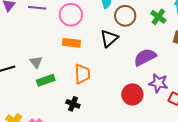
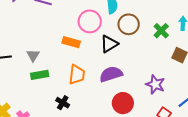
pink circle: (71, 15) -> (90, 21), moved
purple semicircle: (145, 57) -> (111, 74), moved
purple star: (158, 83) -> (155, 84), moved

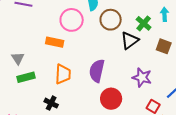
black triangle: (109, 44) -> (130, 41), moved
purple semicircle: (111, 74) -> (97, 71), turned -55

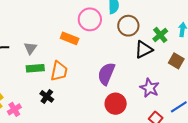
orange trapezoid: (63, 74) -> (59, 71), moved
black cross: (51, 103) -> (47, 96), moved

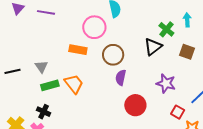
brown circle: (128, 26) -> (113, 55), moved
orange trapezoid: (59, 71) -> (74, 84), turned -40
purple semicircle: (106, 74) -> (121, 78), size x0.7
black cross: (47, 96) -> (44, 112), moved

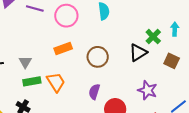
pink circle: (94, 27) -> (66, 16), moved
orange rectangle: (78, 50) -> (63, 48), turned -36
purple semicircle: (121, 78) -> (94, 92), moved

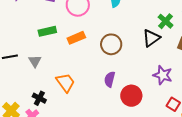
gray triangle: (25, 62) -> (35, 61), moved
green rectangle: (32, 81) -> (47, 31), moved
orange trapezoid: (56, 82) -> (66, 83), moved

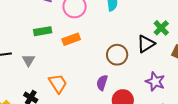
brown circle: (111, 44) -> (117, 55), moved

